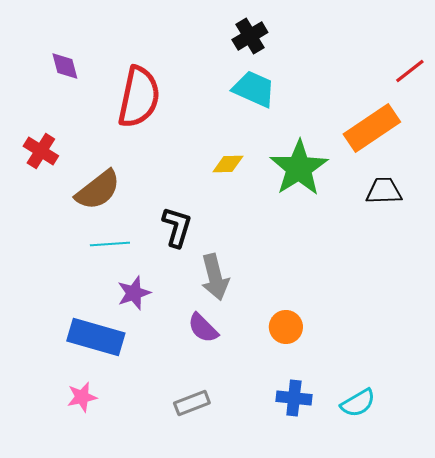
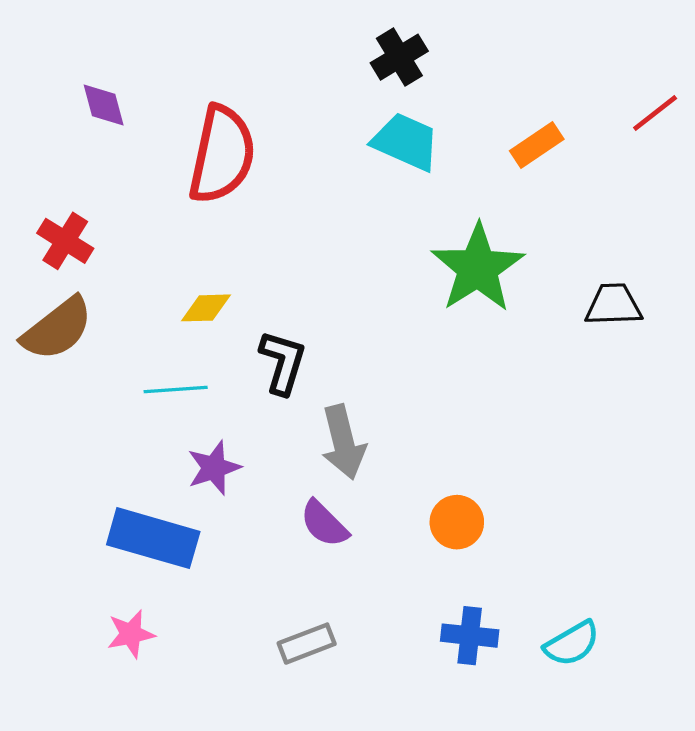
orange rectangle: (372, 128) -> (537, 145), moved, size x0.6
yellow diamond: (228, 164) -> (206, 308), moved
brown semicircle: (98, 190) -> (57, 329), moved

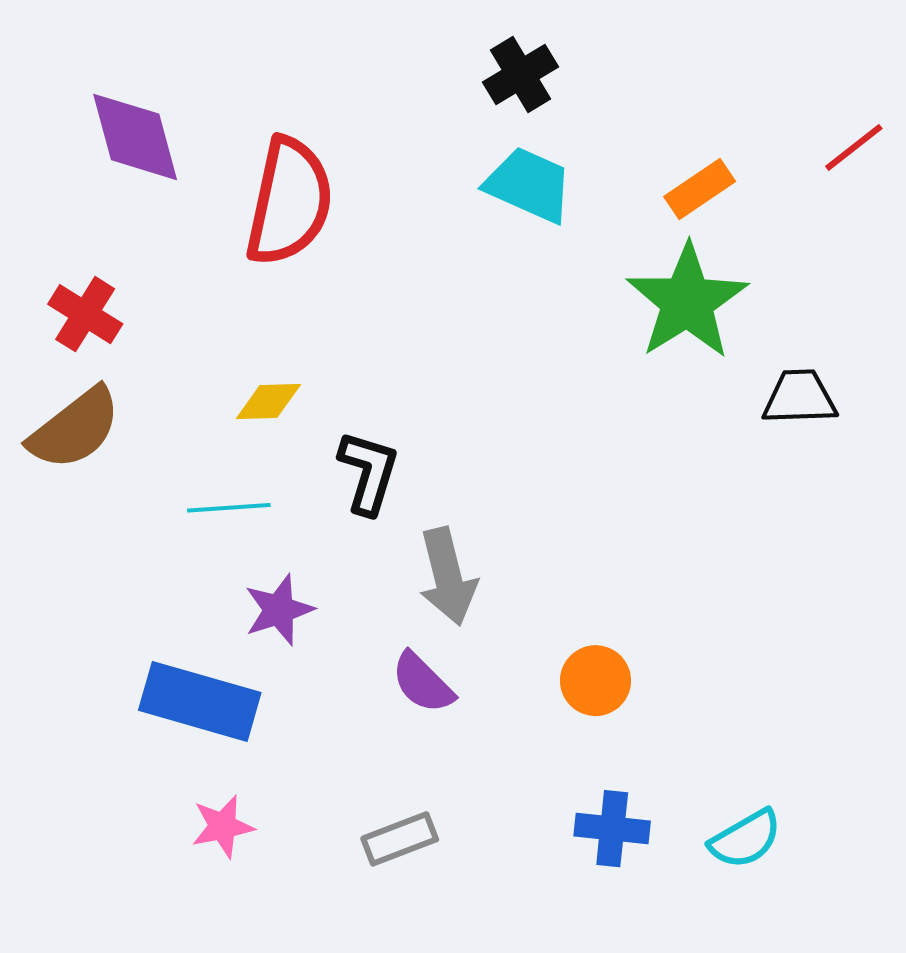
purple diamond: (104, 105) -> (135, 137), size x1.6
green star: (478, 268) -> (687, 302), moved
pink star: (131, 634) -> (223, 826), moved

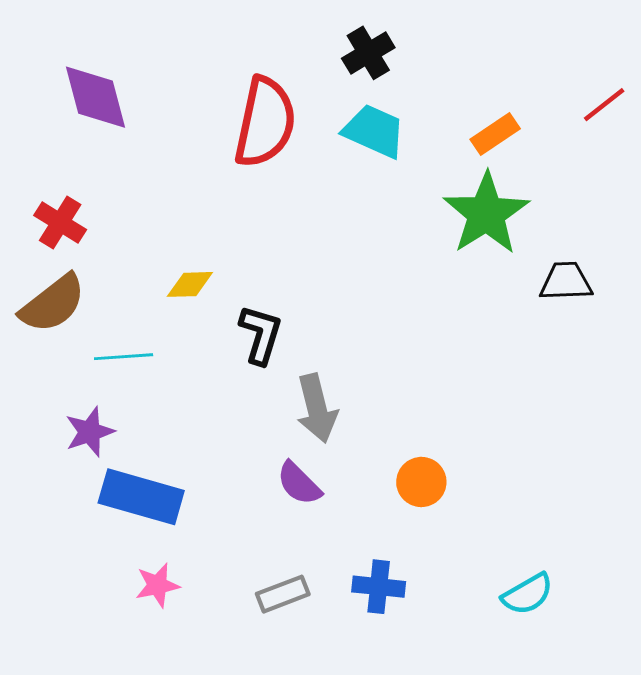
red semicircle: (289, 202) -> (265, 122), moved
cyan line: (229, 508) -> (124, 357), moved
purple star: (279, 610) -> (90, 432), moved
blue cross: (612, 829) -> (379, 587), moved

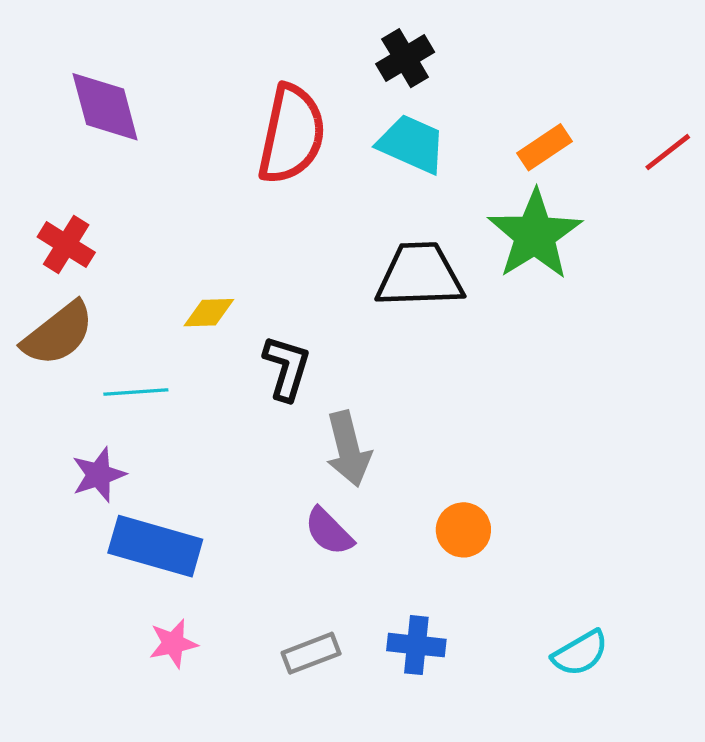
red line: (604, 105) -> (668, 152), moved
black trapezoid: (566, 281) -> (420, 275), moved, size x1.5

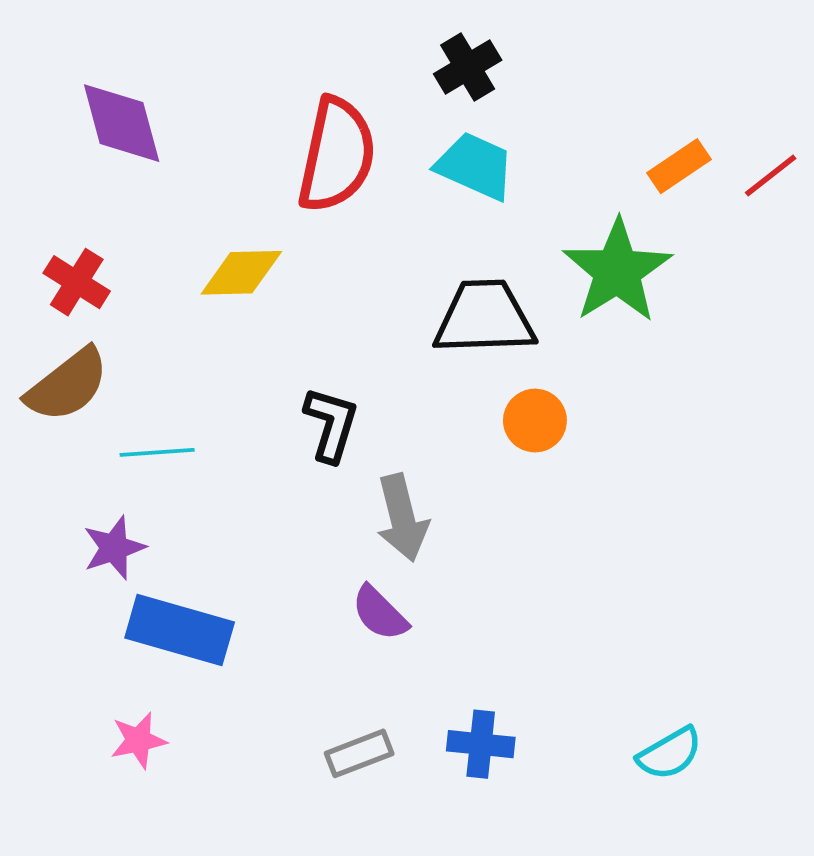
orange rectangle: (545, 147) -> (679, 166), moved
yellow diamond: (209, 313) -> (241, 273), moved, size x1.4
orange circle: (463, 530) -> (535, 421), moved
pink star: (173, 643) -> (138, 740), moved

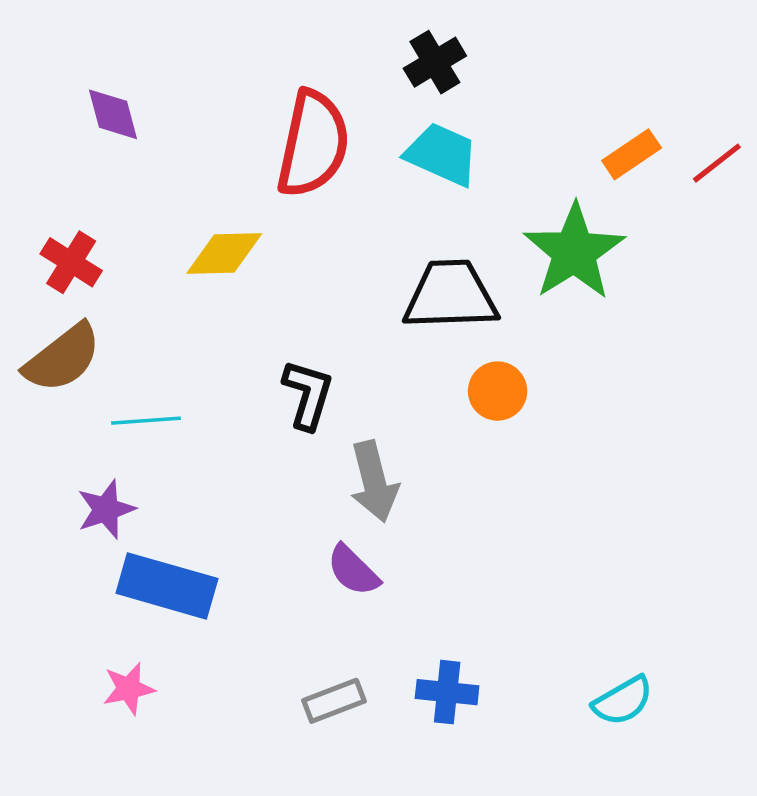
purple diamond: (122, 123) -> (113, 114), size x0.7

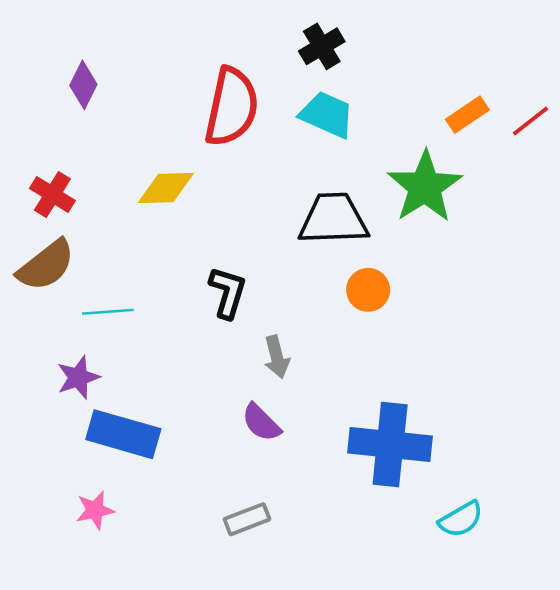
purple diamond: (113, 114) -> (83, 85), turned 42
gray arrow: (374, 482) -> (277, 357), size x0.7
blue cross: (447, 692) -> (390, 444), moved, size x1.8

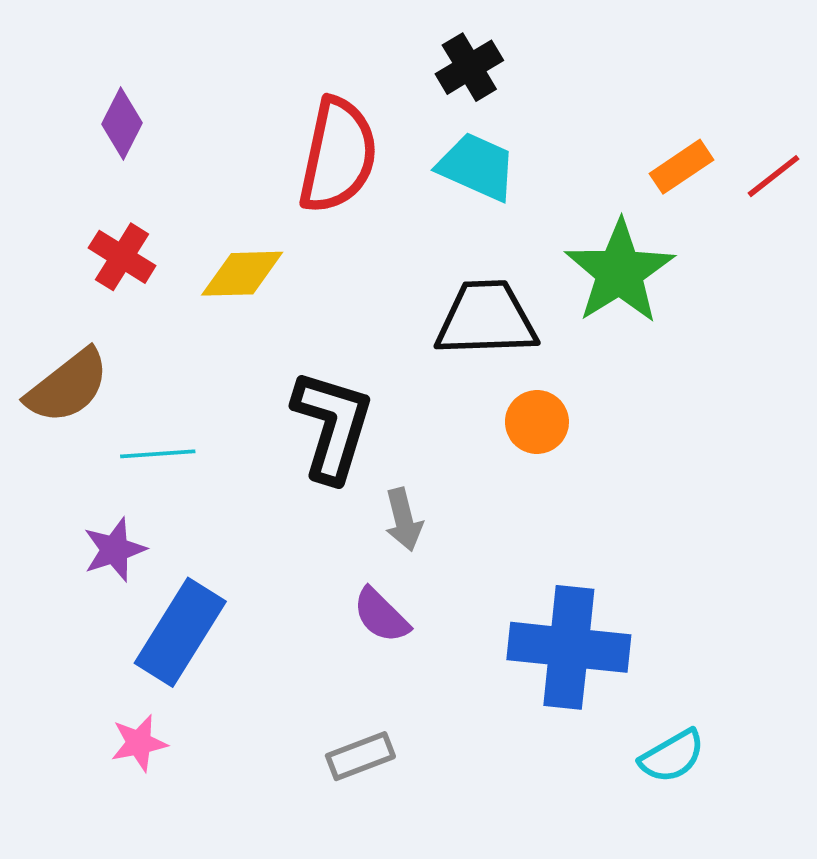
red cross: (52, 194) -> (122, 257), moved
black L-shape: (228, 292) -> (332, 426), size x1.5
blue rectangle: (123, 434) -> (180, 632), turned -74

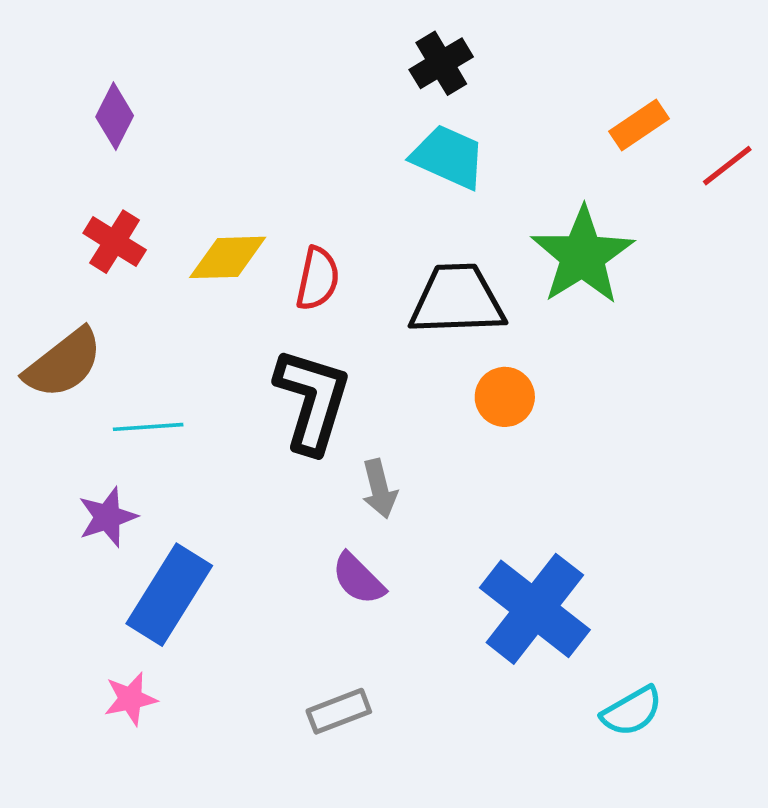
red semicircle: (338, 155) -> (318, 279), moved, size x0.6
orange rectangle: (681, 167) -> (639, 125), moved
blue cross: (569, 647) -> (535, 609), turned 32

